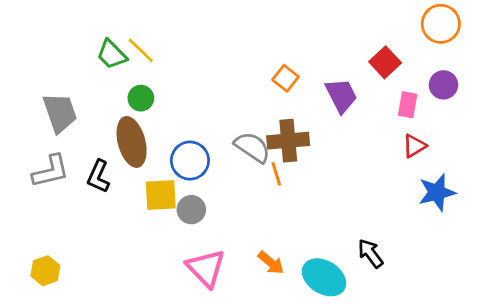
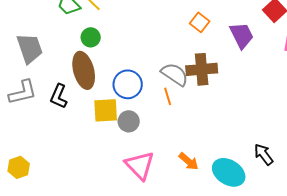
orange line: (276, 174) -> (168, 96), moved

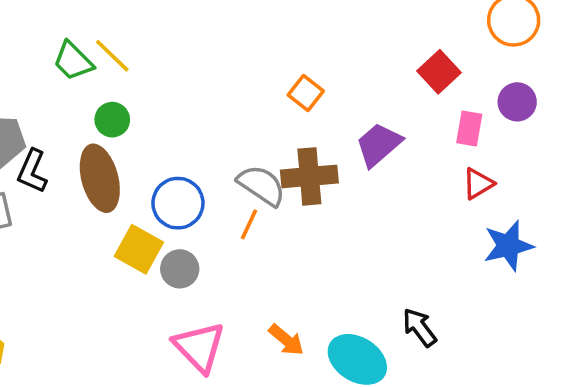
purple trapezoid: (242, 35) -> (379, 145), moved, turned -104
black L-shape: (59, 96) -> (32, 171), moved
orange line: (168, 96) -> (249, 224), turned 42
yellow square: (106, 110) -> (139, 249), turned 32

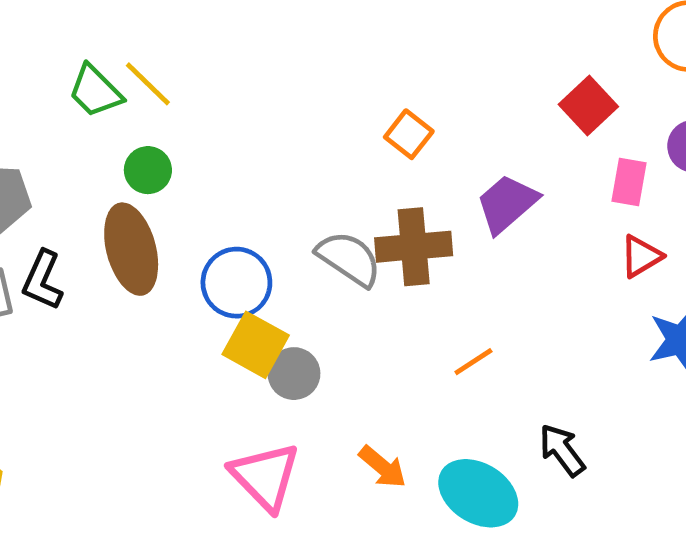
black L-shape: (32, 171) -> (43, 280), moved
orange line: (249, 224) -> (473, 362), moved, turned 32
yellow square: (139, 249) -> (256, 345), moved
gray circle: (180, 269) -> (294, 374), moved

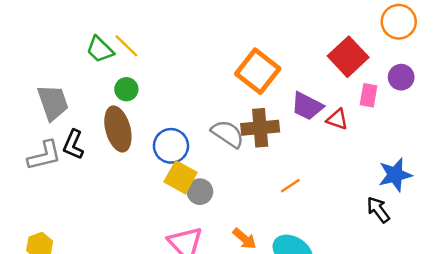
red square: (588, 105) -> (348, 57), size x1.4
orange square: (409, 134) -> (258, 71), size x1.8
purple trapezoid: (507, 204) -> (307, 106), turned -112
red triangle: (641, 256) -> (337, 119), moved, turned 50
black arrow: (562, 450) -> (378, 210), moved

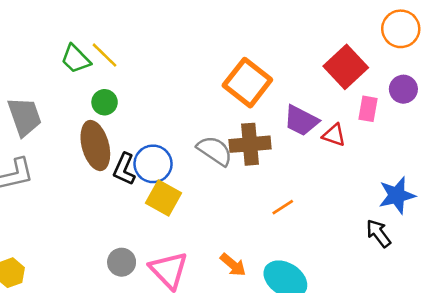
black L-shape: (73, 145) -> (124, 169), moved
gray circle: (200, 192) -> (122, 262), moved

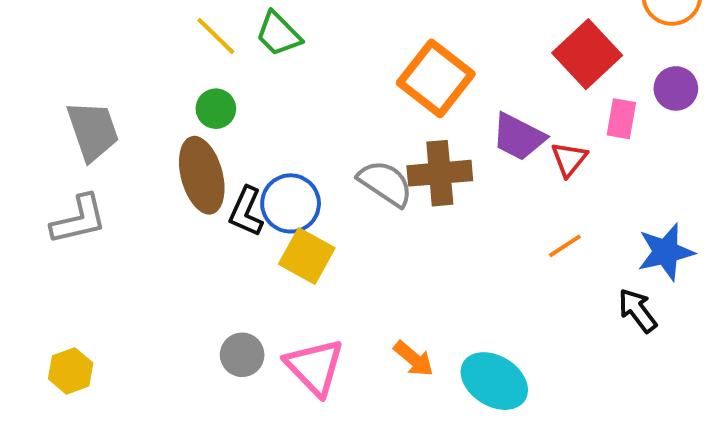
green trapezoid: (76, 59) -> (278, 34), moved
red triangle: (334, 135) -> (569, 159), turned 50
orange line: (283, 207) -> (565, 246), moved

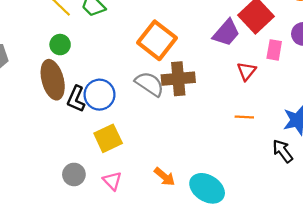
orange square: (436, 78) -> (157, 40), moved
purple trapezoid: (519, 137) -> (226, 33), moved, turned -76
orange line: (565, 246) -> (244, 117), turned 36
yellow square: (307, 256) -> (108, 138), moved, turned 36
pink triangle: (315, 367) -> (112, 181), size x0.6

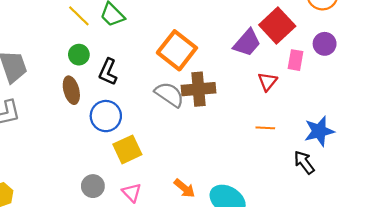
brown ellipse: (53, 80) -> (71, 90), size x0.7
blue circle: (99, 95) -> (106, 116), moved
black L-shape: (76, 99) -> (108, 72), moved

